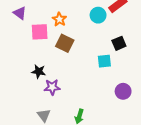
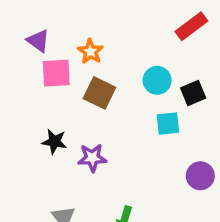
purple triangle: (20, 13) -> (38, 41), moved
cyan circle: (98, 15) -> (157, 80), moved
purple star: (52, 87) -> (92, 158), moved

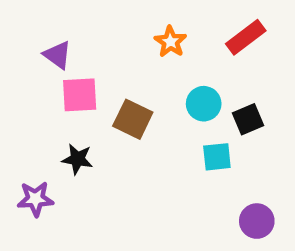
orange star: (90, 51) -> (170, 42), moved
black star: (54, 142) -> (77, 159), moved
purple star: (92, 158) -> (35, 199), moved

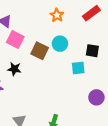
pink square: (80, 95) -> (15, 40), turned 30
cyan circle: (204, 104) -> (60, 44), moved
black square: (248, 119) -> (92, 51), turned 32

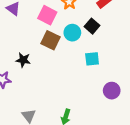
pink square: (15, 40) -> (47, 15), moved
black square: (92, 51) -> (92, 26), moved, turned 32

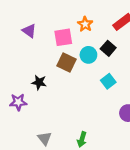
pink square: (47, 15) -> (63, 37), turned -36
cyan square: (92, 59) -> (108, 81), turned -32

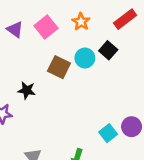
pink square: (63, 37) -> (46, 27), moved, turned -30
cyan square: (108, 81) -> (108, 133), moved

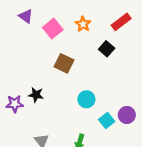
purple triangle: (15, 30) -> (26, 16), moved
cyan circle: (85, 58) -> (86, 99), moved
black star: (27, 90) -> (36, 95), moved

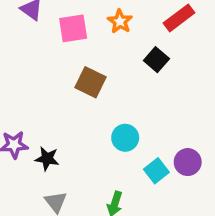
pink square: (53, 29) -> (73, 28), turned 30
black star: (36, 95) -> (47, 159), moved

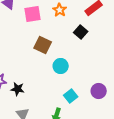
cyan circle: (125, 138) -> (61, 66), moved
cyan square: (156, 171) -> (71, 96), moved

